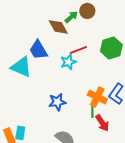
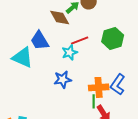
orange cross: (97, 97) -> (99, 87), turned -30
blue star: (57, 102) -> (63, 79), moved

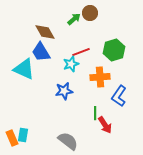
brown diamond: (60, 17) -> (45, 32), moved
orange cross: (99, 87) -> (100, 77), moved

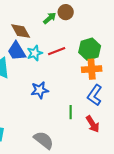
cyan star: (71, 64) -> (35, 53), moved
orange cross: (100, 77) -> (92, 69), moved
red arrow: (105, 125) -> (93, 124), moved

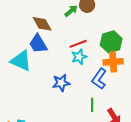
cyan star: (35, 53) -> (79, 57), moved
blue L-shape: (95, 95) -> (99, 79), moved

